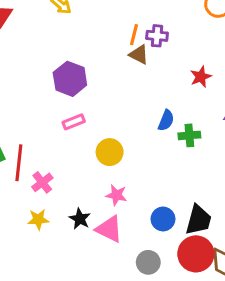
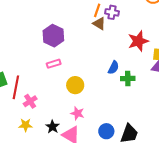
red star: (201, 77) -> (138, 41), size x1.5

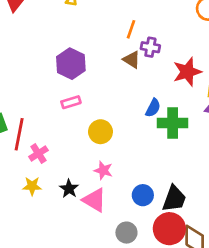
purple cross: (112, 12) -> (150, 47), moved
brown triangle: (99, 24) -> (132, 60), moved
green cross: (128, 78) -> (173, 123), size x1.5

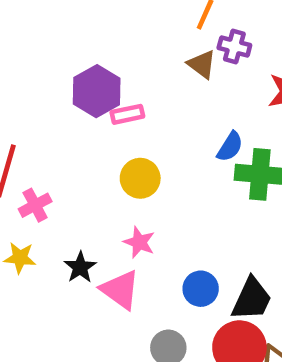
purple hexagon: (71, 64) -> (97, 91), moved
pink rectangle: (71, 102) -> (127, 114), moved

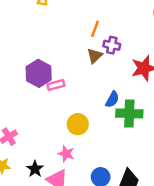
brown triangle: (202, 64) -> (95, 56), turned 42
yellow circle: (140, 178) -> (78, 124), moved

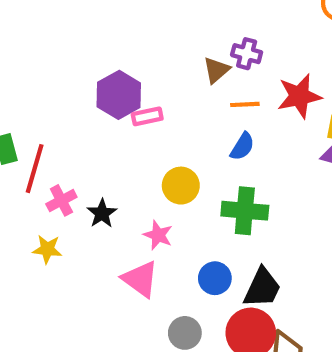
orange line: (95, 29) -> (245, 104), moved, turned 63
green cross: (129, 113) -> (245, 211), moved
black star: (35, 169) -> (102, 213), moved

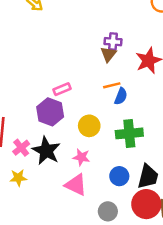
brown triangle: (216, 70) -> (108, 54), moved
purple hexagon: (119, 95) -> (50, 112), moved
orange line: (245, 104) -> (112, 85), moved
black star: (102, 213) -> (46, 151), size x1.6

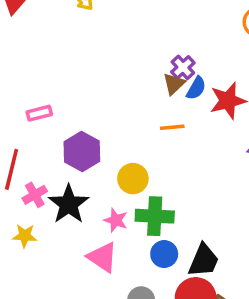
purple cross: (113, 42) -> (183, 67), turned 35
pink rectangle: (62, 89) -> (39, 113), moved
blue semicircle: (121, 96) -> (196, 88), moved
green cross: (129, 133) -> (155, 216), moved

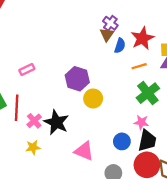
blue semicircle: (196, 88) -> (120, 46), moved
orange line: (172, 127) -> (139, 66), moved
purple hexagon: (82, 152) -> (77, 79), moved
green cross: (155, 216) -> (148, 93), moved, turned -30
pink star: (116, 220) -> (141, 122), moved

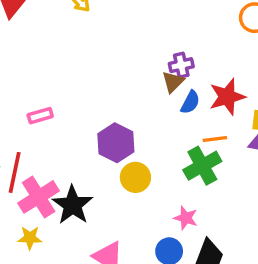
purple cross: (110, 23) -> (181, 65), turned 32
green cross: (148, 93) -> (202, 166), moved
pink cross: (34, 121) -> (39, 197), size x1.6
pink star: (141, 122) -> (186, 218), moved

